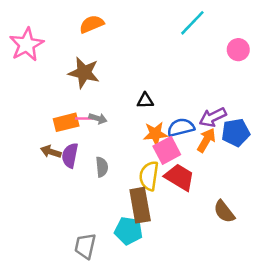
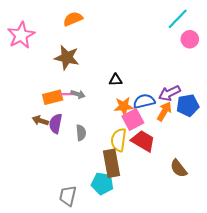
cyan line: (192, 23) -> (178, 19), moved

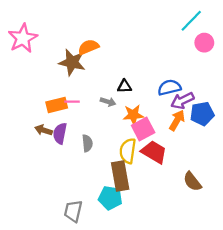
orange semicircle: (73, 19) -> (88, 47), moved
gray arrow: (78, 94) -> (108, 102), moved
blue semicircle: (144, 101) -> (169, 87), moved

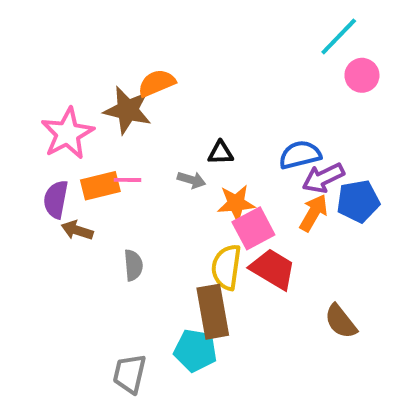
pink star: (23, 38) -> (67, 133), moved
purple semicircle: (60, 133) -> (56, 199), moved
gray semicircle: (87, 143) -> (133, 265), moved

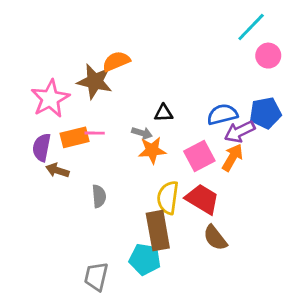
blue pentagon: (358, 201) -> (265, 113), moved
orange star: (236, 203) -> (152, 150), moved
pink square: (253, 228) -> (199, 156), moved
brown semicircle: (341, 321) -> (215, 238), moved

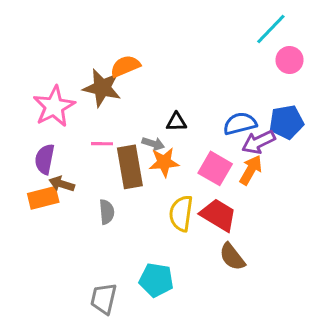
orange rectangle: (75, 137) -> (43, 198), moved
pink square: (199, 156) -> (215, 168), turned -32
brown rectangle: (158, 231) -> (130, 167), moved

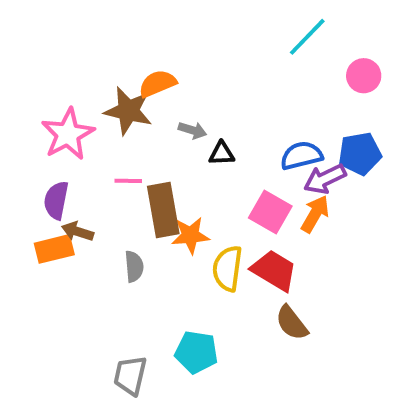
cyan line: (271, 29) -> (307, 37), moved
gray arrow: (153, 144) -> (192, 130), moved
orange star: (164, 162) -> (190, 235), moved

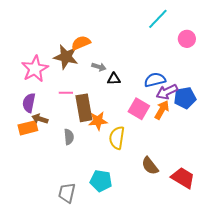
blue pentagon: (360, 154) -> (185, 98), moved
red trapezoid: (274, 270) -> (183, 178), moved

